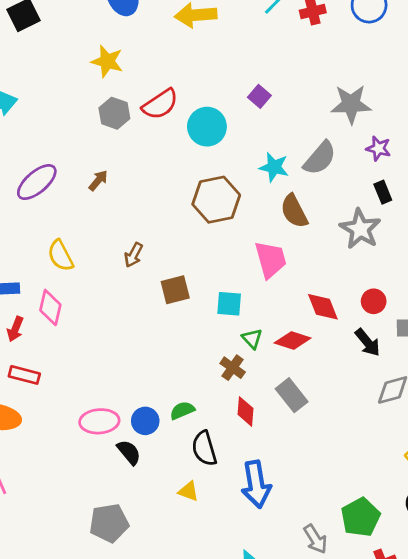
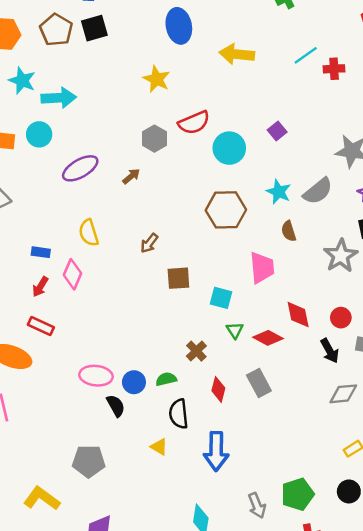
gray hexagon: (114, 113) -> (154, 139), moved
brown semicircle: (294, 211) -> (289, 231), size x0.7
brown cross: (233, 368) -> (196, 351), moved

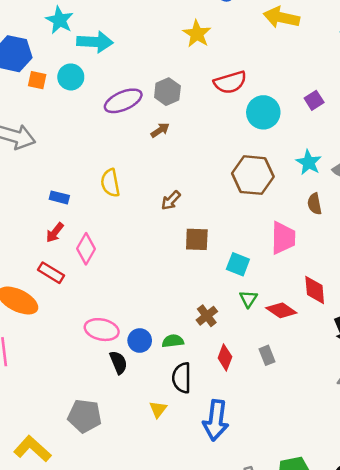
gray hexagon: (154, 139) -> (167, 92), moved
purple ellipse: (80, 168) -> (123, 101), moved
pink diamond: (73, 274) -> (86, 249), moved
gray rectangle: (259, 383) -> (267, 355), size x0.7
yellow triangle: (159, 447) -> (158, 409), turned 30

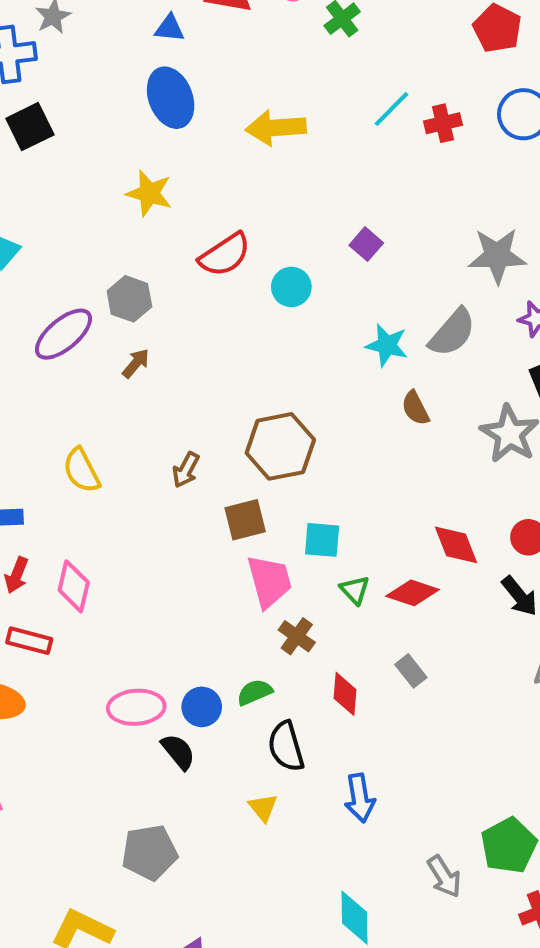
cyan circle: (263, 112) -> (291, 287), size x0.7
brown hexagon: (253, 175) -> (280, 446), moved
pink trapezoid: (283, 238) -> (269, 581), moved
blue arrow: (216, 420) -> (360, 798), size x0.7

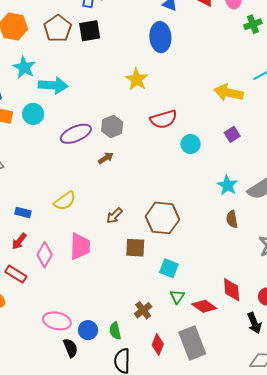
yellow arrow: (276, 128) -> (229, 93), moved
yellow semicircle: (81, 470) -> (65, 201), turned -115
pink trapezoid: (269, 581) -> (80, 246), moved
gray rectangle: (411, 671) -> (192, 343), size x2.0
green semicircle: (255, 692) -> (115, 331), turned -96

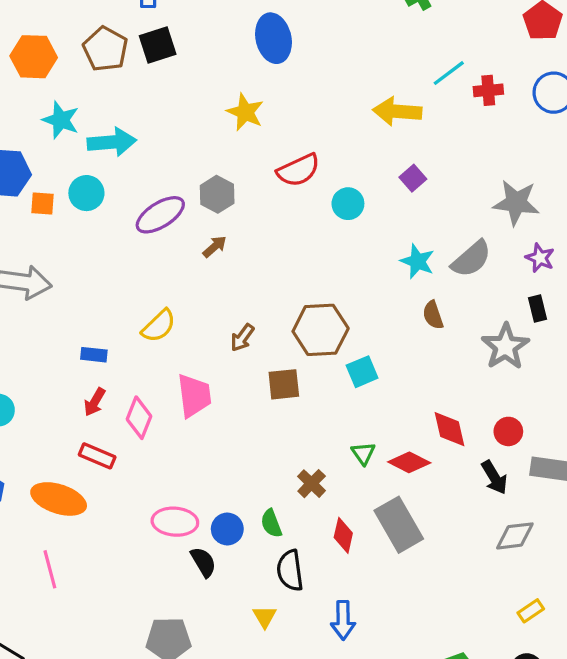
cyan square: (169, 268) -> (362, 372), moved, turned -36

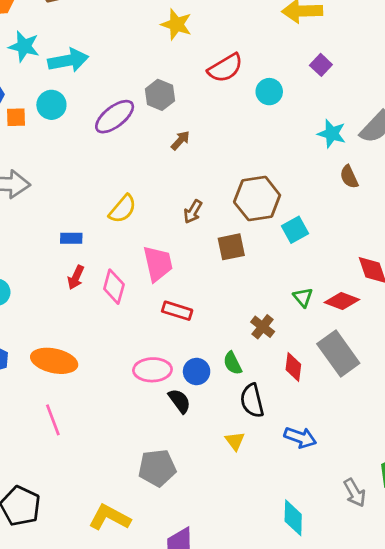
brown arrow: (215, 247) -> (180, 140), moved
red rectangle: (97, 456) -> (177, 311), moved
blue arrow: (343, 620) -> (300, 437), turned -64

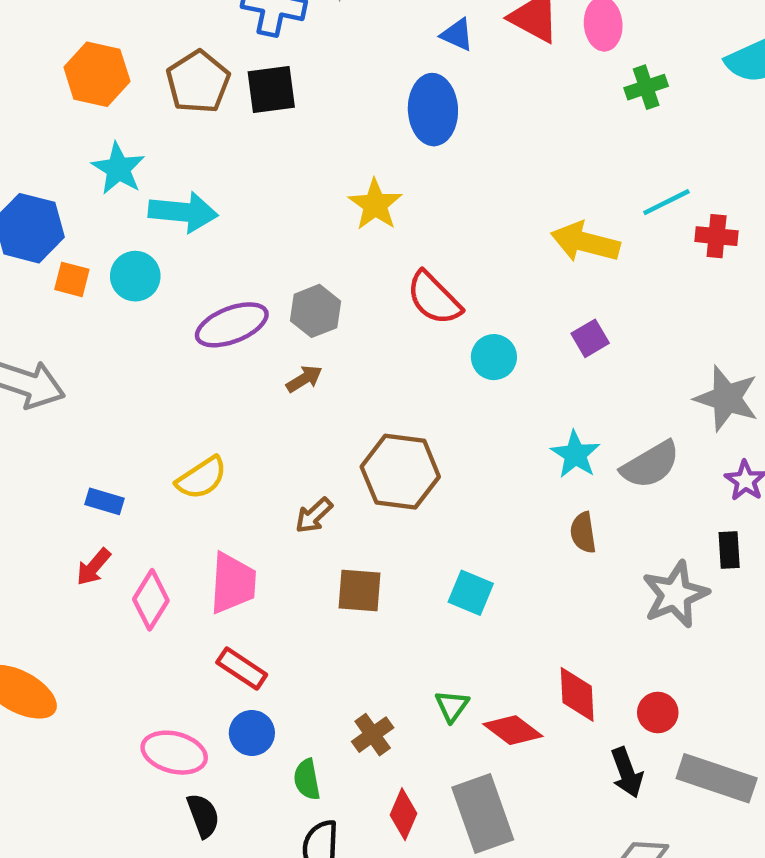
red semicircle: (225, 68) -> (434, 298), turned 60
brown arrow: (180, 140) -> (304, 379), moved
brown hexagon: (257, 199) -> (400, 472), moved
cyan square: (295, 230) -> (471, 593), turned 35
blue circle: (197, 371) -> (252, 733), moved

